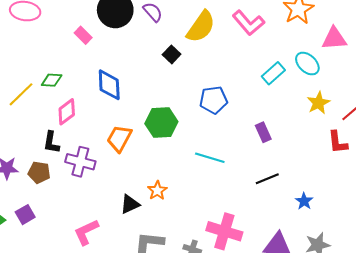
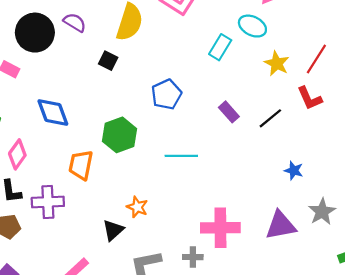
black line: (267, 179) -> (270, 118), moved

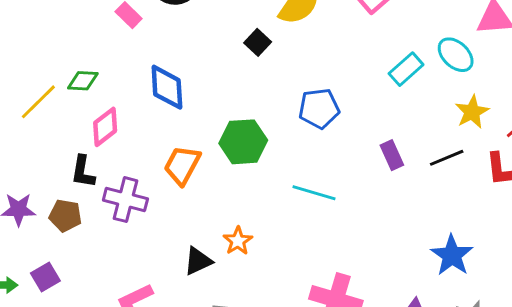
black line: (270, 118) -> (447, 158), moved
blue star: (294, 170) -> (452, 255), size x1.6

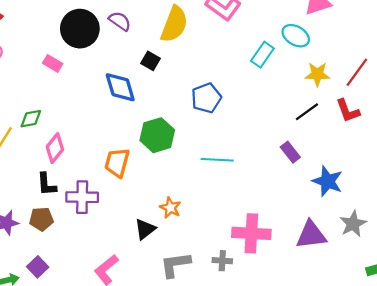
blue diamond: (167, 87) -> (120, 87), moved
yellow star: (472, 112) -> (317, 74), turned -30
purple rectangle: (392, 155) -> (290, 152), moved

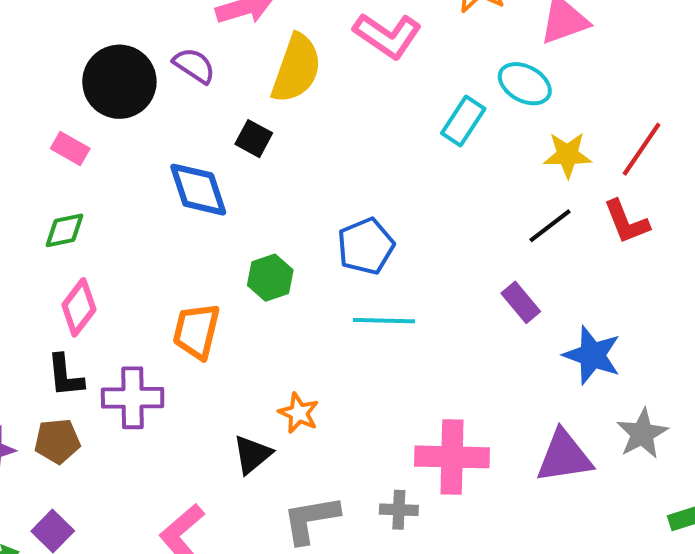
blue pentagon: (206, 98) -> (366, 246), moved
green diamond: (31, 119) -> (64, 230), moved
green hexagon: (157, 135) -> (270, 278), size x0.7

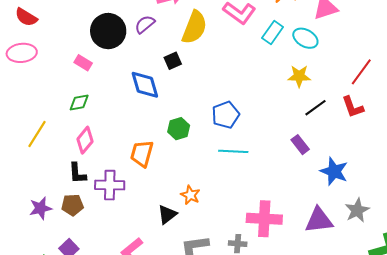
purple semicircle: (194, 66) -> (145, 24), turned -75
cyan rectangle: (463, 121) -> (273, 32), moved
black square: (254, 139) -> (173, 61), turned 36
yellow star: (568, 155) -> (299, 76), moved

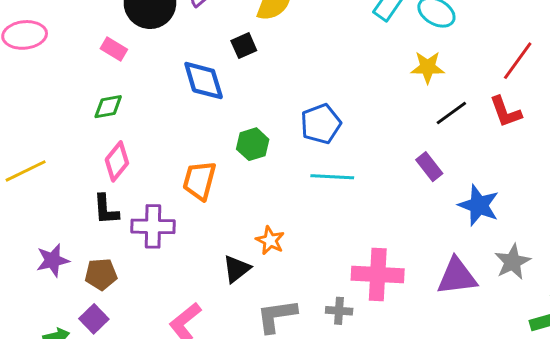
yellow line: (37, 134) -> (26, 171), moved, turned 32
brown pentagon: (72, 205) -> (101, 274), moved

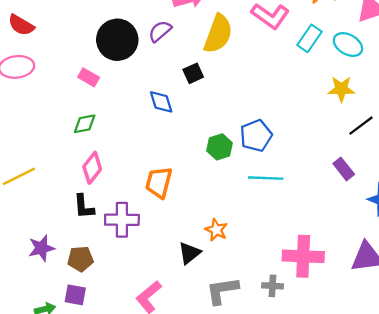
blue diamond: (204, 81) -> (161, 102), size x0.7
green hexagon: (253, 144) -> (220, 147), moved
purple square: (94, 319) -> (75, 295), turned -35

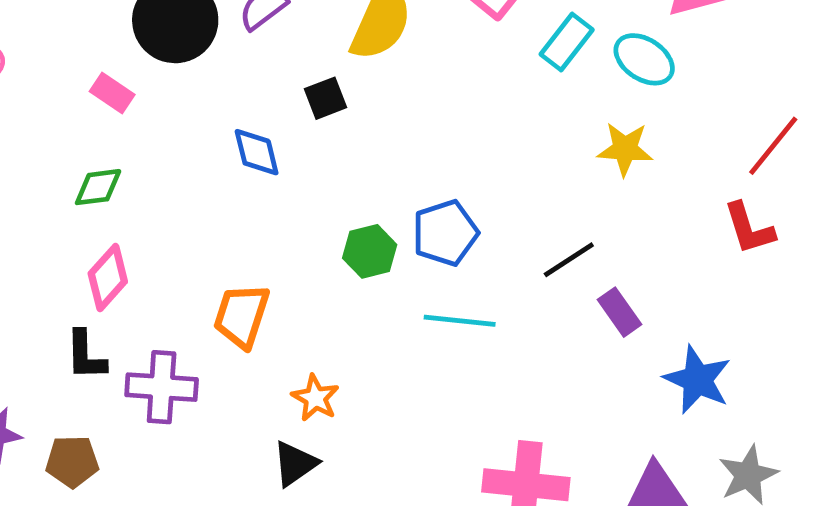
black line: (361, 126) -> (569, 260), moved
orange star: (216, 230) -> (315, 398), moved

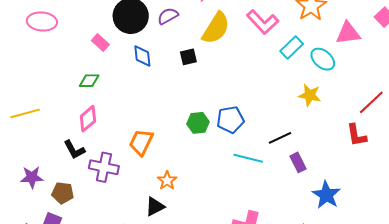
blue diamond: (257, 152) -> (142, 56), moved
cyan line: (460, 321) -> (248, 158), moved
black L-shape: (86, 355) -> (74, 150), turned -35

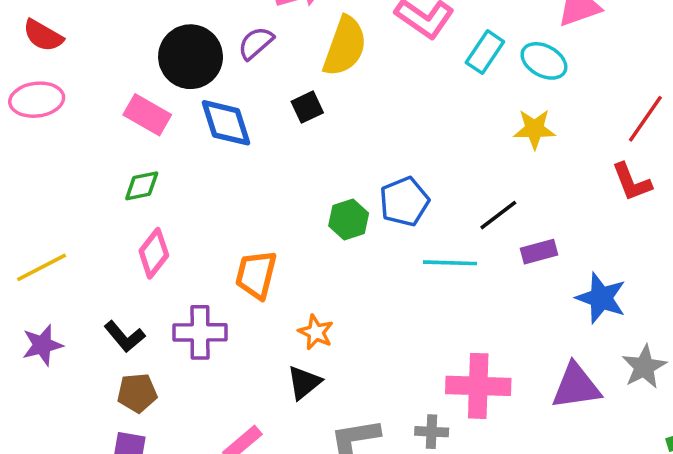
pink rectangle: (100, 42) -> (147, 115), size x1.4
blue diamond: (142, 56) -> (226, 123), size x1.4
black L-shape: (74, 150) -> (125, 337), moved
purple rectangle: (298, 162) -> (539, 252), turned -66
purple star: (32, 177) -> (42, 345), moved

